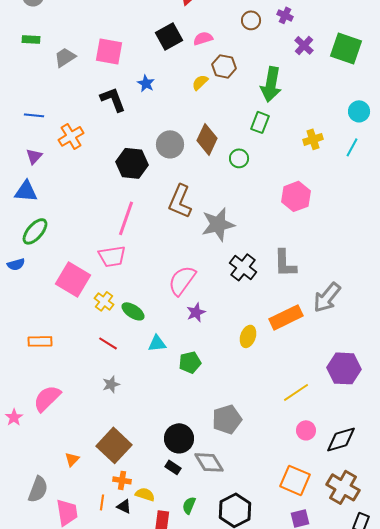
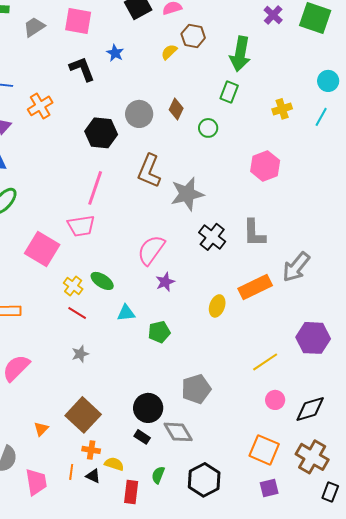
brown diamond: (207, 139) -> (176, 109), size x0.7
yellow cross: (104, 301) -> (73, 286), moved

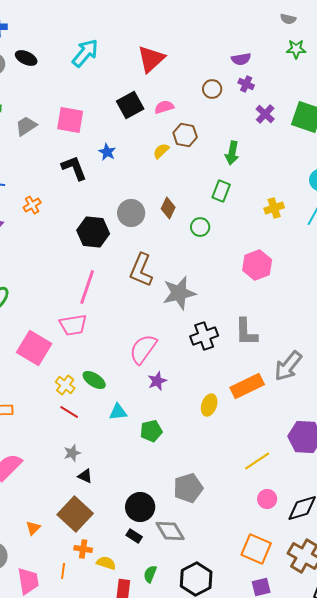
green arrow: (240, 54) -> (232, 153), size x0.7
orange cross: (40, 106) -> (32, 205), size x0.7
black cross: (212, 237) -> (204, 336), turned 32
black triangle: (93, 476) -> (85, 476), moved

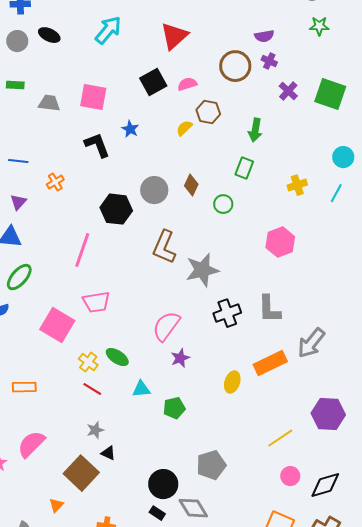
brown circle: (212, 89) -> (235, 66), size x1.6
gray trapezoid: (26, 126) -> (49, 103), turned 40
pink line: (87, 287) -> (82, 250), moved
brown square: (75, 514) -> (81, 473), moved

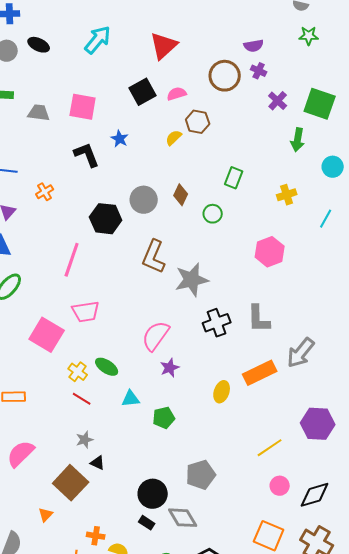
green arrow: (255, 130) -> (298, 140), moved
cyan line: (336, 193) -> (326, 219), moved

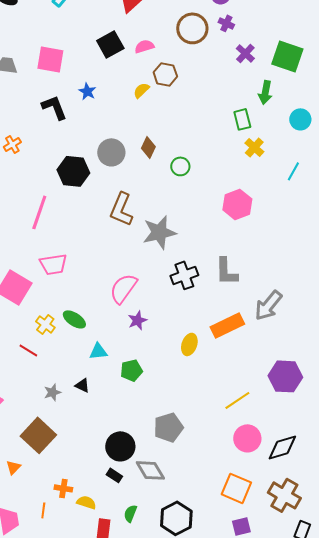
green rectangle: (234, 178) -> (242, 119), moved, turned -35
yellow cross: (287, 195) -> (254, 147), turned -30
red line: (82, 399) -> (28, 350), moved
black triangle: (98, 463) -> (82, 385), moved
pink circle: (280, 486) -> (247, 438), size x1.4

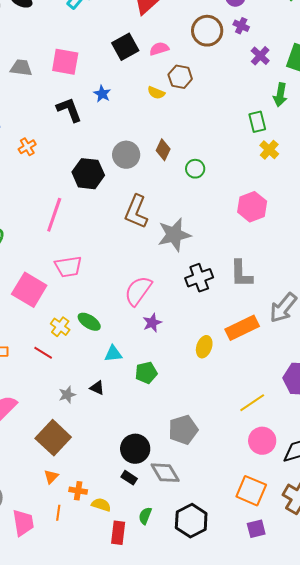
yellow semicircle: (141, 90) -> (156, 93), turned -114
orange triangle: (13, 467) -> (51, 477), moved

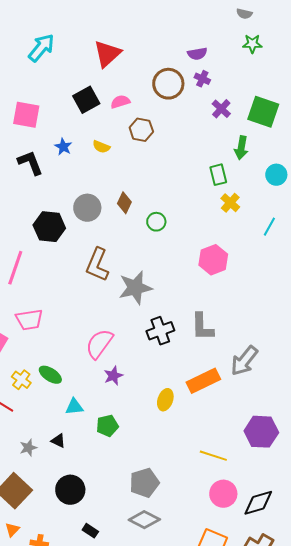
yellow semicircle: (156, 93) -> (101, 147), moved
yellow line: (252, 403) -> (213, 456), turned 52
black circle: (135, 449) -> (70, 490), moved
gray diamond: (165, 473) -> (144, 520), moved, turned -32

